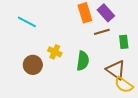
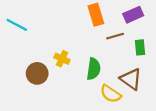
purple rectangle: (106, 13) -> (133, 15), moved, turned -72
cyan line: (27, 22) -> (17, 25), moved
yellow semicircle: (124, 85) -> (111, 94), moved

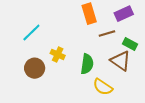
cyan line: (17, 25) -> (31, 32), moved, turned -72
green rectangle: (140, 47) -> (130, 44), turned -56
brown triangle: (131, 79) -> (121, 61), moved

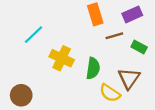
yellow cross: (58, 54) -> (62, 58), size x1.5
brown triangle: (121, 61) -> (129, 78), moved, turned 30
brown circle: (35, 68) -> (21, 95), moved

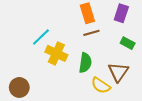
purple rectangle: (132, 14) -> (121, 13), turned -48
cyan line: (34, 35) -> (41, 37), moved
brown line: (114, 36) -> (91, 33), moved

